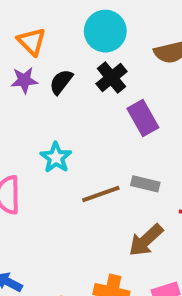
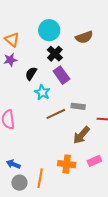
black semicircle: (61, 82) -> (31, 74), moved
purple rectangle: (143, 118) -> (61, 75), moved
cyan star: (56, 158) -> (42, 92), moved

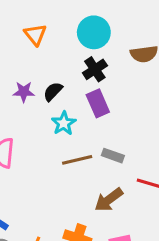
purple star: (10, 60) -> (24, 92), moved

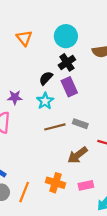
black semicircle: (53, 91) -> (46, 78), moved
purple star: (24, 92) -> (15, 97), moved

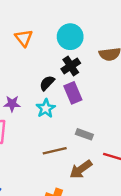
brown line: (55, 127) -> (55, 151), moved

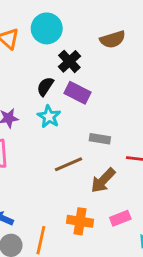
cyan circle: (70, 37) -> (47, 28), moved
purple rectangle: (73, 93) -> (78, 93), turned -30

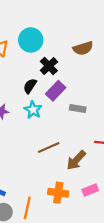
purple rectangle: (78, 93) -> (56, 91), turned -72
gray rectangle: (100, 139) -> (78, 108), moved

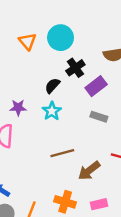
purple rectangle: (56, 91) -> (96, 86), moved

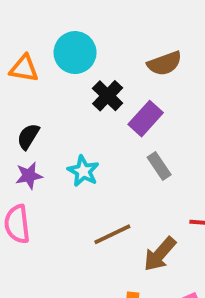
orange triangle: (27, 41) -> (24, 68), turned -30
black semicircle: (52, 86) -> (28, 137), moved
gray rectangle: (99, 117) -> (159, 166), turned 49

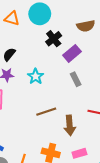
brown arrow: (160, 254) -> (70, 125), turned -54

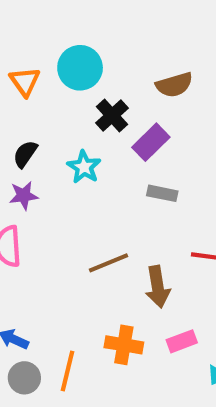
orange triangle: (12, 18) -> (25, 81), turned 42
cyan star: (36, 76) -> (84, 167), moved
gray rectangle: (76, 79) -> (162, 193), turned -48

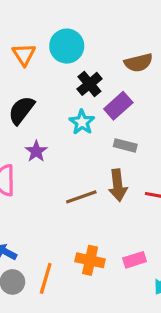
black semicircle: (25, 154) -> (21, 110), size x1.4
cyan star: (84, 167) -> (82, 122), moved
purple star: (24, 196) -> (36, 151), moved, turned -30
brown arrow: (158, 287) -> (118, 185), moved

